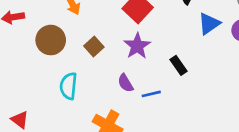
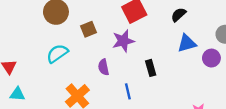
cyan semicircle: (69, 86) -> (57, 54), turned 30
blue line: (151, 94) -> (128, 91), moved, turned 70

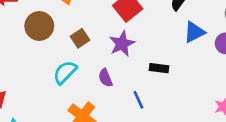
cyan semicircle: (57, 54) -> (65, 72), moved
black rectangle: (151, 68) -> (159, 68), turned -56

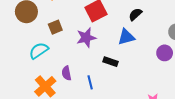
blue triangle: (194, 32) -> (126, 37), moved
purple semicircle: (105, 78) -> (66, 73), moved

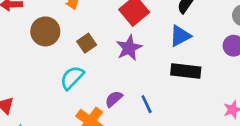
black rectangle: (110, 62) -> (186, 71), moved, size x1.5
purple semicircle: (66, 73) -> (114, 99), turned 72

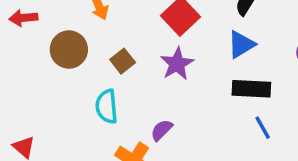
cyan semicircle: (72, 78) -> (107, 106), turned -45
blue line: (147, 104) -> (263, 128), moved

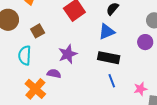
purple star: (177, 64) -> (68, 54), moved
purple semicircle: (162, 130) -> (54, 74), turned 48

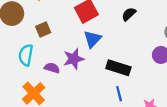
blue triangle: (107, 32) -> (92, 39), moved, turned -30
purple semicircle: (54, 74) -> (52, 68), moved

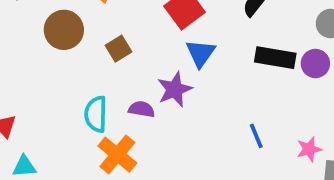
cyan semicircle: (26, 55) -> (96, 114), moved
black rectangle: (118, 68) -> (275, 58), moved

